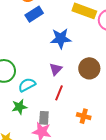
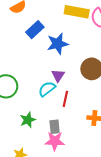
blue rectangle: (34, 14) -> (35, 30), moved
cyan semicircle: (27, 85) -> (47, 89), moved

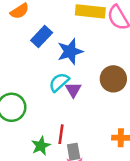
cyan semicircle: (47, 89) -> (59, 82), moved
red line: (65, 99) -> (61, 134), moved

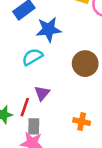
purple triangle: (73, 90) -> (42, 93), moved

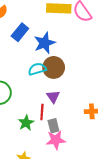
cyan semicircle: (32, 57) -> (37, 69), turned 30
brown circle: (85, 64) -> (54, 67), moved

